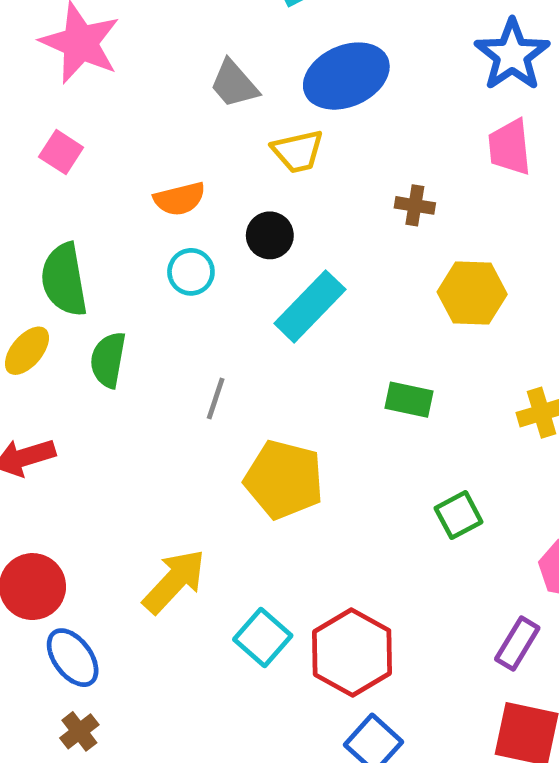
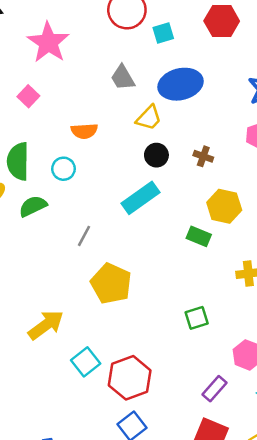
yellow trapezoid: (298, 151) -> (149, 118), turned -44
black circle: (270, 235) -> (156, 155), moved
cyan circle: (191, 272) -> (64, 169), moved
green semicircle: (108, 360) -> (33, 206), turned 44
green rectangle: (409, 400) -> (199, 236), moved

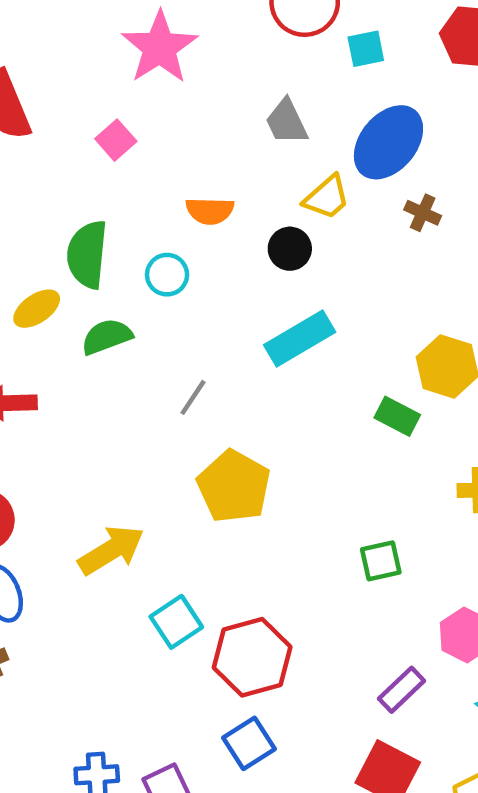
blue ellipse: (181, 84) -> (388, 142), turned -42
black circle: (156, 155) -> (290, 249), moved
brown cross: (203, 156) -> (423, 213), moved

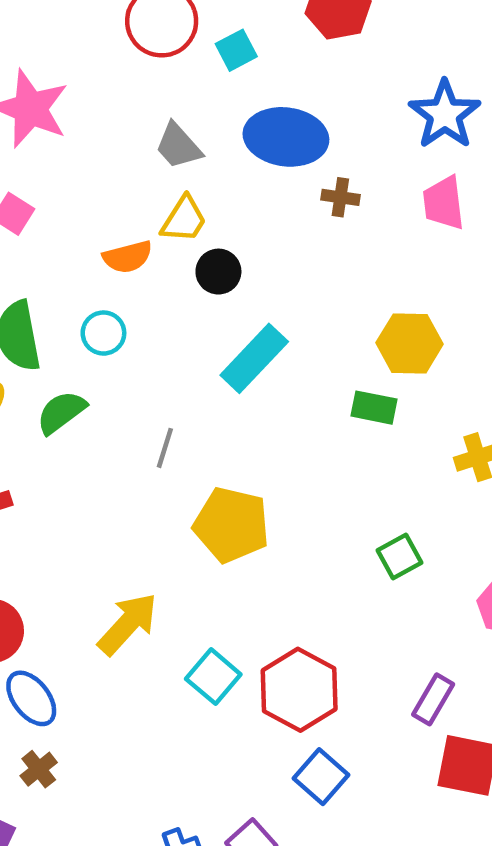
blue ellipse: (388, 142) -> (286, 137), turned 74
yellow trapezoid: (327, 197) -> (184, 219), moved
purple rectangle: (402, 690) -> (433, 699), moved

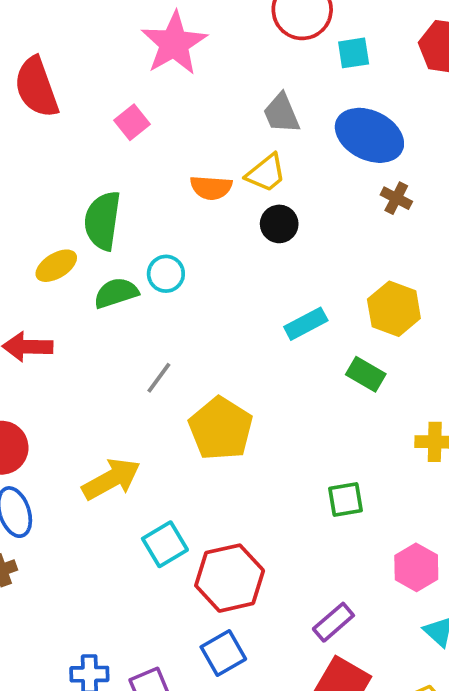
cyan circle: (103, 333) -> (166, 274), moved
yellow hexagon: (410, 343) -> (394, 309), moved
cyan rectangle: (254, 358) -> (306, 324), moved, size x0.7
gray line: (165, 448) -> (159, 378), moved

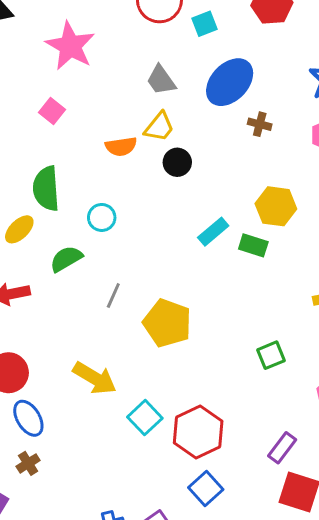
blue ellipse: (369, 135) -> (230, 82), turned -60
green semicircle: (116, 293) -> (66, 259), moved
green rectangle: (366, 374) -> (253, 245), moved
yellow arrow: (111, 479) -> (95, 378), turned 72

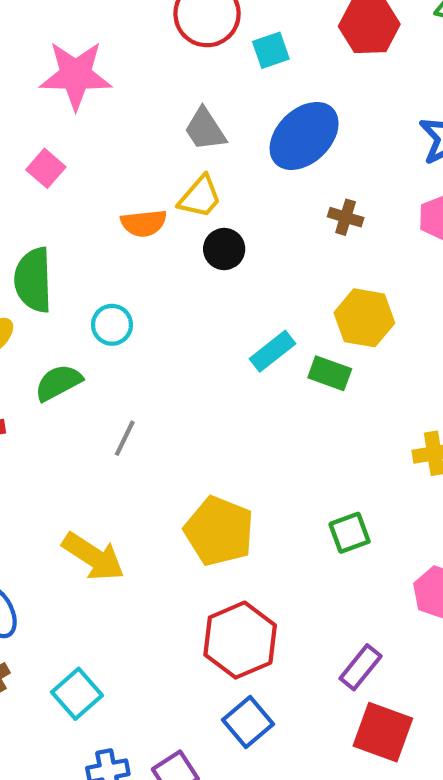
pink star: (70, 46) -> (76, 75), turned -30
brown cross: (260, 124) -> (346, 217), moved
yellow pentagon: (167, 323) -> (219, 531), moved
cyan square: (145, 418) -> (77, 694), moved

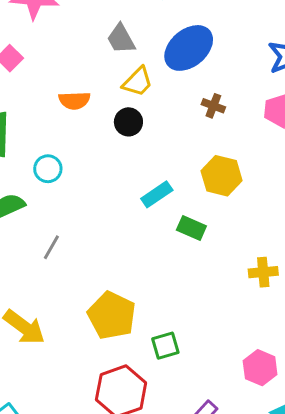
yellow trapezoid: (200, 197) -> (138, 82), moved
green rectangle: (330, 373) -> (191, 228), moved
green square: (350, 533) -> (165, 346), moved

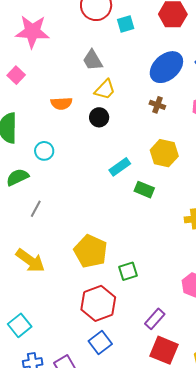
blue ellipse: (189, 48) -> (166, 67), moved
gray line: (51, 247) -> (36, 209), moved

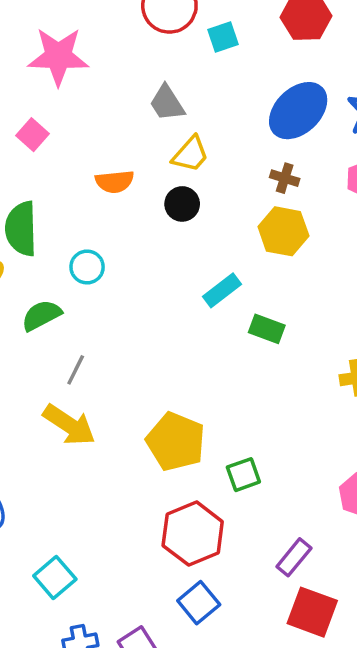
yellow hexagon: (164, 153) -> (283, 231), moved
yellow arrow: (30, 261) -> (69, 425), moved

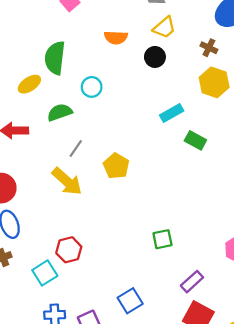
brown cross: (285, 178) -> (209, 48), moved
yellow pentagon: (176, 442) -> (116, 166), moved, size x0.7
green square: (243, 475) -> (162, 239), moved
red hexagon: (193, 534) -> (69, 250), moved, size x0.7

